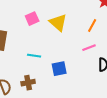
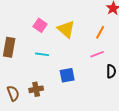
pink square: (32, 19) -> (40, 25), turned -32
cyan line: (34, 56) -> (42, 54), moved

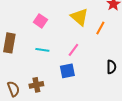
yellow triangle: (66, 29) -> (79, 17), moved
pink line: (97, 54) -> (73, 50), moved, turned -32

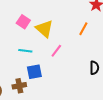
yellow triangle: (79, 17) -> (44, 29), moved
blue square: (67, 71) -> (34, 72), moved

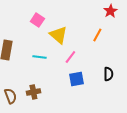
pink square: (23, 22) -> (37, 20), moved
blue square: (34, 72) -> (76, 79), moved

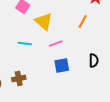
pink line: (70, 57) -> (56, 43), turned 32

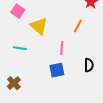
pink line: (56, 43) -> (62, 48), moved, turned -64
brown cross: (19, 78) -> (14, 83), turned -32

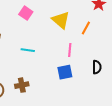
yellow triangle: (39, 26) -> (61, 20), moved
brown cross: (14, 83) -> (22, 85), turned 32

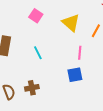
cyan line: (28, 50) -> (38, 53), turned 56

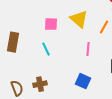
pink square: (36, 16) -> (51, 24), moved, turned -32
blue square: (75, 75) -> (83, 81), moved, turned 35

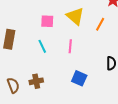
pink line: (88, 49) -> (70, 46), moved

